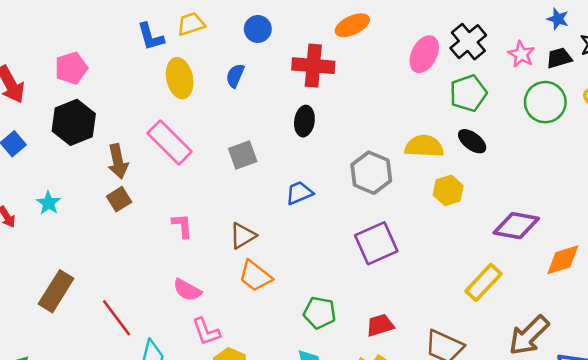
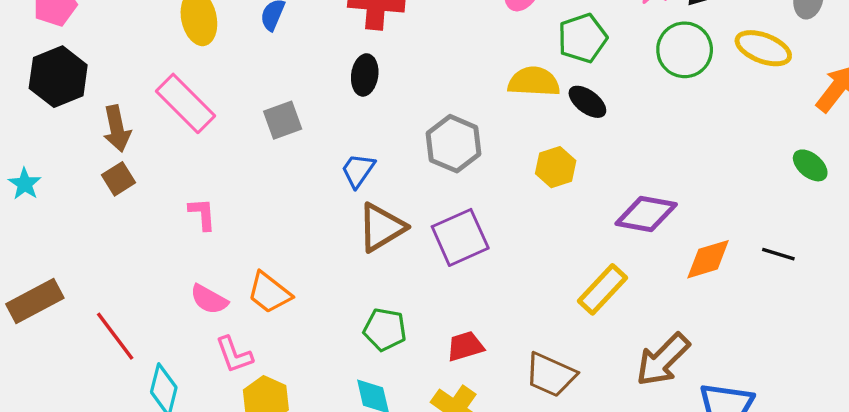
yellow semicircle: (424, 146) -> (534, 82), moved
blue trapezoid: (299, 193) -> (358, 170), turned -32
brown triangle: (243, 236) -> (381, 227), moved, size x1.4
orange trapezoid: (255, 276) -> (269, 293), moved
brown rectangle: (56, 291) -> (35, 301), turned 30

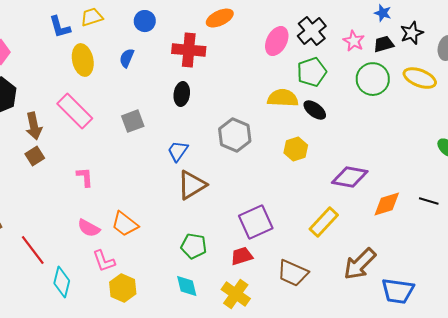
purple square: (460, 237) -> (256, 222), moved

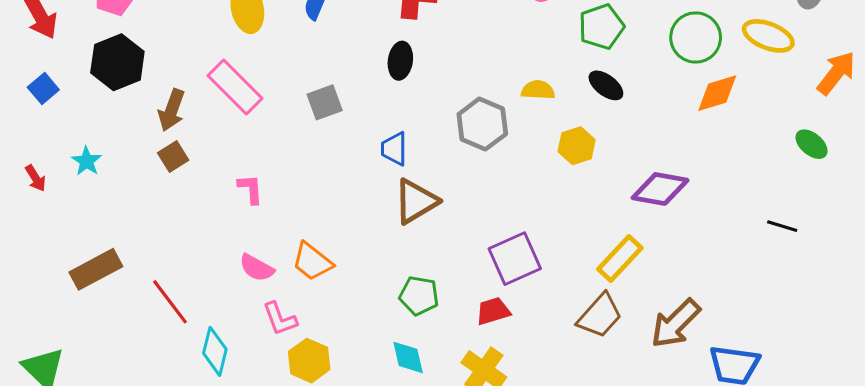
yellow semicircle: (283, 98) -> (538, 90), moved, size x0.7
brown arrow: (34, 126) -> (172, 110), turned 32
blue trapezoid: (178, 151) -> (394, 149), turned -35
orange diamond: (387, 204) -> (717, 93), moved
brown trapezoid: (293, 273) -> (600, 316), moved, turned -72

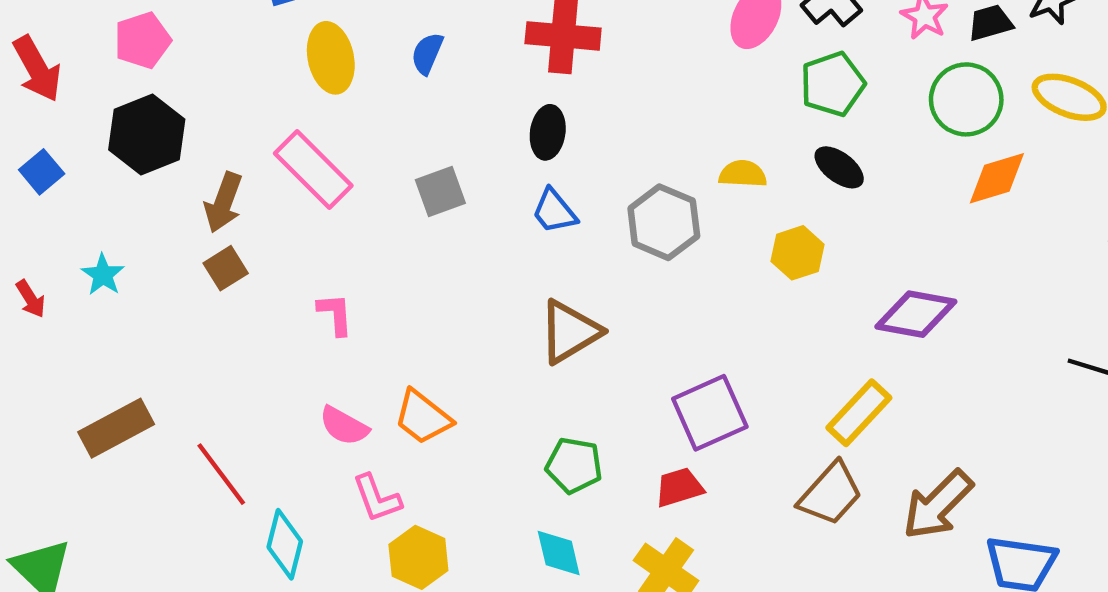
blue trapezoid: (394, 149) -> (554, 211), moved, turned -39

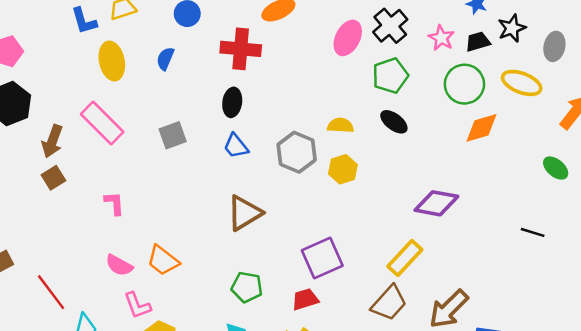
yellow hexagon: (797, 253) -> (343, 169), moved

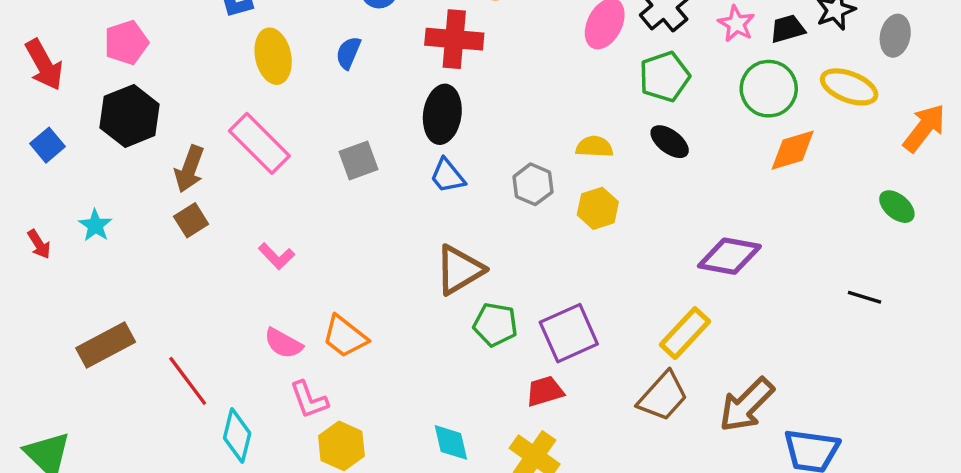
black ellipse: (232, 102) -> (442, 114), size x1.4
gray hexagon: (297, 152) -> (533, 184), size x0.7
pink L-shape: (114, 203) -> (277, 256), turned 140
green pentagon: (247, 287) -> (495, 325), moved

